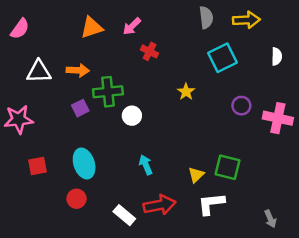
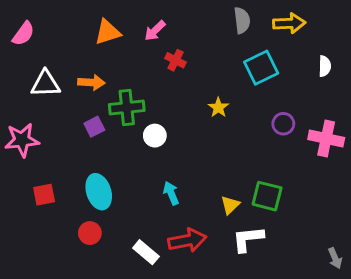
gray arrow: (270, 219) -> (335, 258), moved

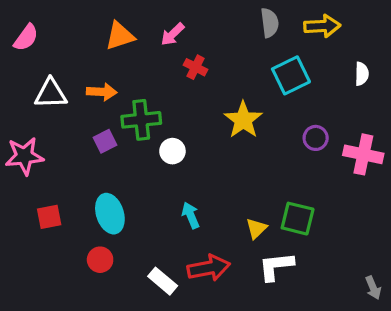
yellow star: (218, 107) -> (243, 120), size x1.6

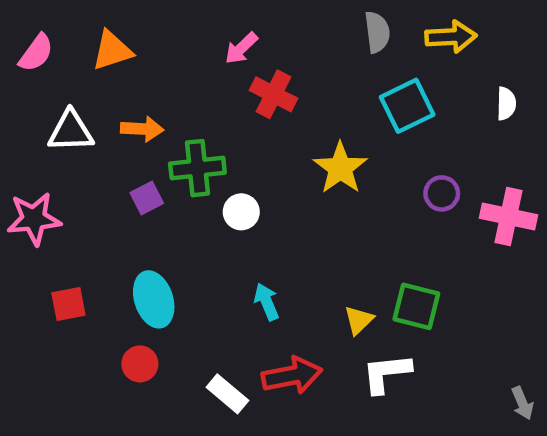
orange triangle: (120, 36) -> (112, 51), moved
red cross: (196, 67) -> (274, 94), size x1.4

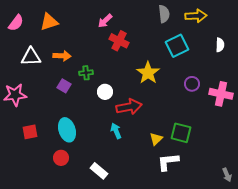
green cross: (197, 168) -> (86, 73), size x0.6
purple square: (147, 198) -> (64, 86), turned -32
red arrow: (292, 375) -> (129, 107), moved

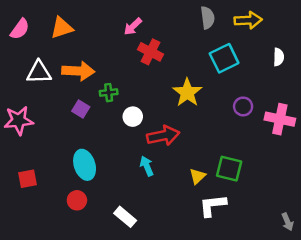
orange arrow: (62, 56) -> (78, 71), size x1.4
red square: (30, 132) -> (27, 179), moved

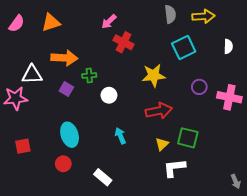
white triangle: (39, 72) -> (32, 74), moved
yellow star: (187, 93) -> (154, 76), turned 30
red arrow: (163, 136) -> (159, 111), moved

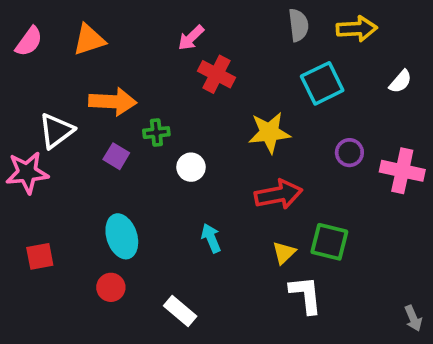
white semicircle: (228, 46) -> (400, 82), turned 40
white triangle: (32, 74) -> (56, 131), turned -35
white L-shape: (174, 168) -> (306, 295), turned 90

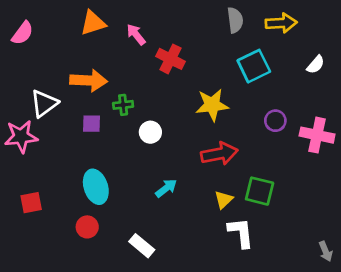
pink arrow: (191, 38) -> (136, 34), moved, turned 95
orange triangle: (89, 40) -> (93, 23), moved
purple square: (116, 156) -> (91, 124), turned -30
cyan arrow: (211, 238) -> (166, 188), turned 75

